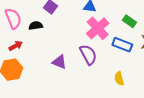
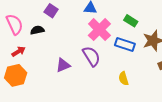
purple triangle: (59, 62) -> (63, 65), turned -42

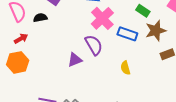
green rectangle: (131, 21) -> (143, 11), moved
purple triangle: (63, 65) -> (75, 60), moved

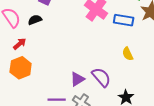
purple semicircle: (94, 45) -> (101, 77), moved
purple triangle: (75, 60) -> (77, 79), moved

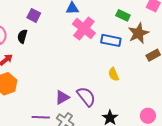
black semicircle: (35, 20) -> (22, 36), turned -56

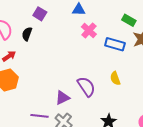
pink cross: (84, 29) -> (89, 30), size x0.7
purple semicircle: (86, 97) -> (86, 87), moved

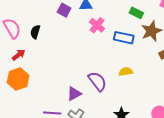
purple square: (40, 14) -> (64, 10), moved
yellow semicircle: (115, 78) -> (126, 72), turned 104

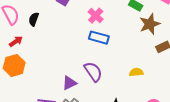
blue rectangle: (124, 38) -> (99, 38), moved
yellow semicircle: (126, 72) -> (136, 72), moved

